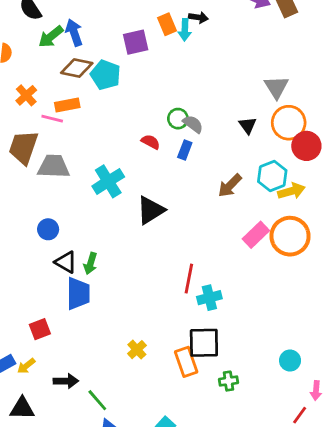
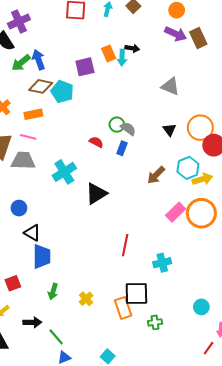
gray triangle: (276, 87) -> (170, 86), moved, turned -36
pink line: (52, 119) -> (28, 137), moved
green arrow: (90, 263) -> (53, 291), moved
cyan cross: (209, 298) -> (162, 263), moved

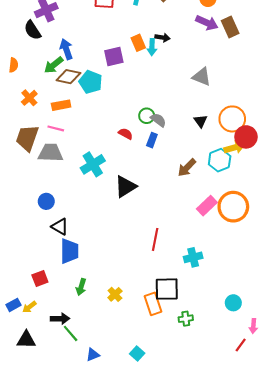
green arrow: (21, 63) -> (54, 65), moved
yellow arrow: (202, 179) -> (234, 147), moved
green line: (56, 337) -> (71, 333), moved

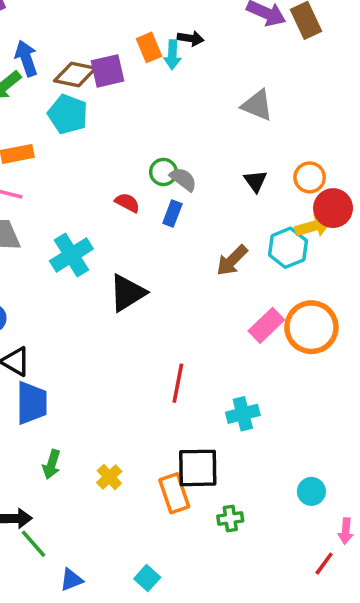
brown diamond: (68, 77) -> (75, 75), moved
orange circle: (232, 119) -> (310, 177), size x0.7

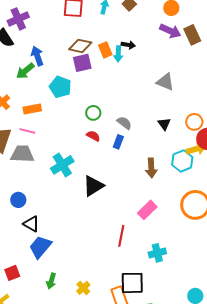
brown diamond: (75, 75) -> (80, 46), moved
green circle: (163, 172) -> (93, 113), moved
brown arrow: (232, 260) -> (151, 168), turned -48
pink rectangle: (266, 325) -> (147, 210), moved
blue trapezoid: (32, 403) -> (40, 247), turned -140

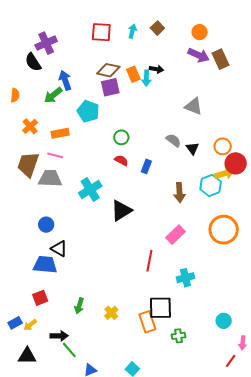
gray semicircle: (124, 123) -> (173, 140), moved
blue trapezoid: (40, 247) -> (45, 265), moved, turned 55

